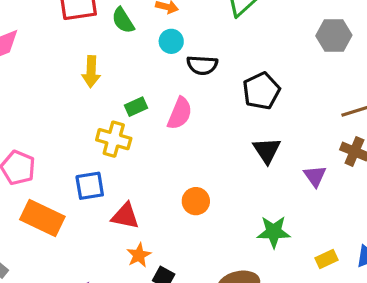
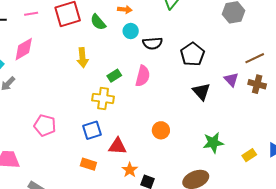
purple triangle: (315, 176) -> (231, 80), moved
orange rectangle: (42, 218) -> (88, 164), moved, size x0.6

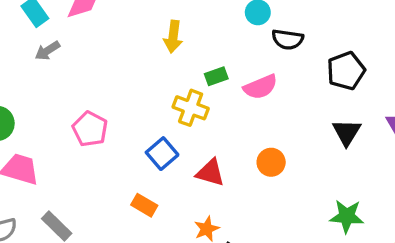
pink semicircle: (143, 76) -> (260, 87), turned 40
blue square: (92, 130) -> (162, 154), turned -36
orange circle: (161, 130) -> (271, 162), moved
red triangle: (117, 146) -> (210, 173), moved

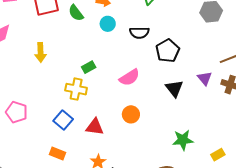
yellow arrow: (173, 37) -> (40, 52), moved
black semicircle: (288, 39) -> (139, 33), moved
pink semicircle: (260, 87) -> (129, 77), moved

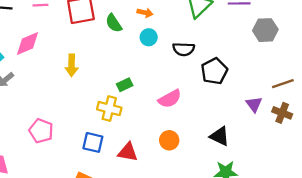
black triangle: (174, 88) -> (220, 136), moved, turned -30
blue square: (63, 120) -> (93, 142), turned -30

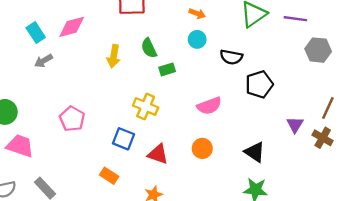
green semicircle: (114, 23) -> (149, 48), moved
brown line: (283, 84) -> (328, 108), turned -55
green rectangle: (125, 85) -> (167, 69), moved

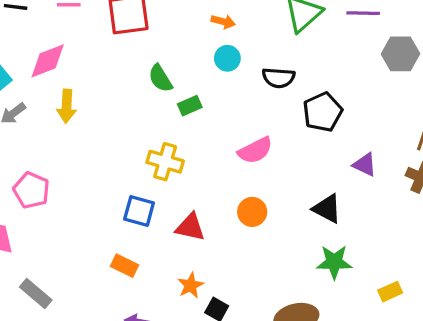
yellow arrow: (114, 56) -> (67, 106), moved
pink pentagon: (72, 119) -> (31, 190), moved
purple triangle: (295, 125) -> (365, 165), moved, turned -30

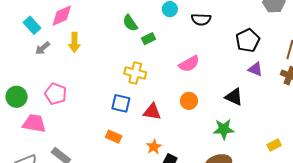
black pentagon: (323, 112) -> (248, 40), moved
green star: (334, 262) -> (224, 129), moved

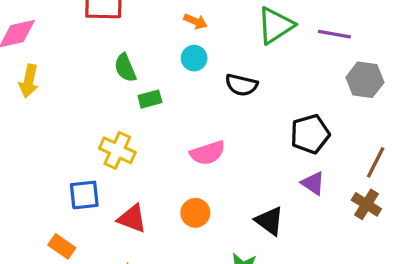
blue square: (121, 103) -> (84, 195), turned -30

